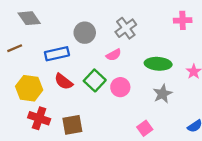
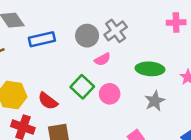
gray circle: (85, 33) -> (87, 36), moved
blue rectangle: (57, 54) -> (42, 39), moved
red semicircle: (64, 82) -> (48, 101), moved

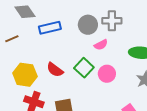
gray cross: (116, 31) -> (112, 21), turned 36
red semicircle: (48, 101) -> (55, 70), moved

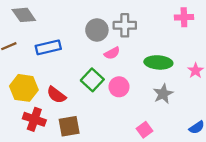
blue rectangle: (50, 28) -> (48, 47), moved
red semicircle: (55, 70) -> (56, 95), moved

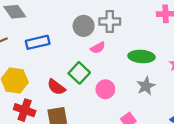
pink circle: (119, 87) -> (105, 89), moved
red semicircle: (56, 95) -> (56, 87), moved

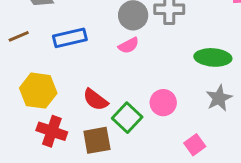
pink semicircle: (98, 48) -> (129, 45), moved
green square: (79, 73) -> (127, 118), moved

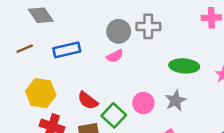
gray star: (219, 98) -> (176, 101), moved

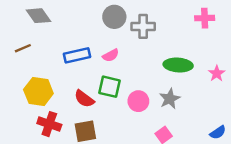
gray circle: (119, 31) -> (114, 17), moved
blue rectangle: (67, 50) -> (77, 55), moved
green square: (114, 115) -> (109, 87), moved, turned -30

